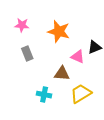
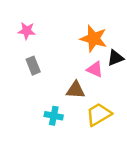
orange star: (59, 31) -> (94, 39), moved

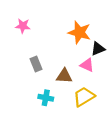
gray rectangle: (33, 66) -> (36, 64), moved
pink triangle: (95, 69) -> (87, 65), moved

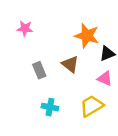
pink triangle: (87, 65) -> (105, 79), moved
brown triangle: (64, 76) -> (70, 64), moved, turned 35

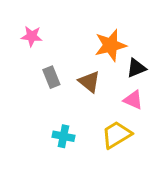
orange star: (87, 36) -> (110, 45), turned -30
gray rectangle: (39, 70) -> (51, 77), moved

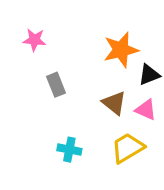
brown triangle: (89, 82) -> (114, 103), moved

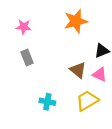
orange star: (121, 50) -> (76, 21), moved
gray rectangle: (56, 85) -> (27, 57), moved

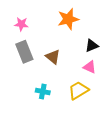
gray rectangle: (27, 57) -> (24, 52), size x1.5
brown triangle: (78, 70) -> (53, 57), moved

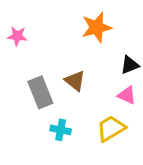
pink star: (21, 24) -> (17, 36), moved
gray rectangle: (24, 52) -> (40, 92), moved

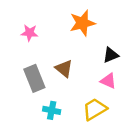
pink star: (17, 36) -> (29, 33), moved

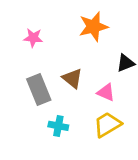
pink triangle: (108, 81) -> (106, 92), moved

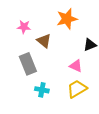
brown triangle: (72, 78) -> (44, 41), moved

